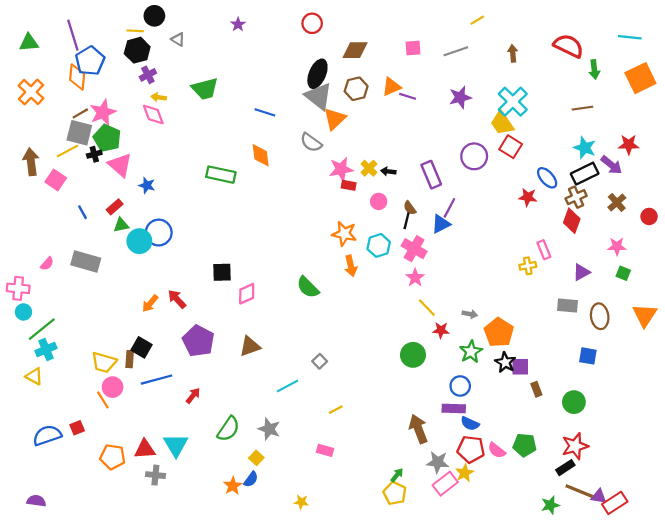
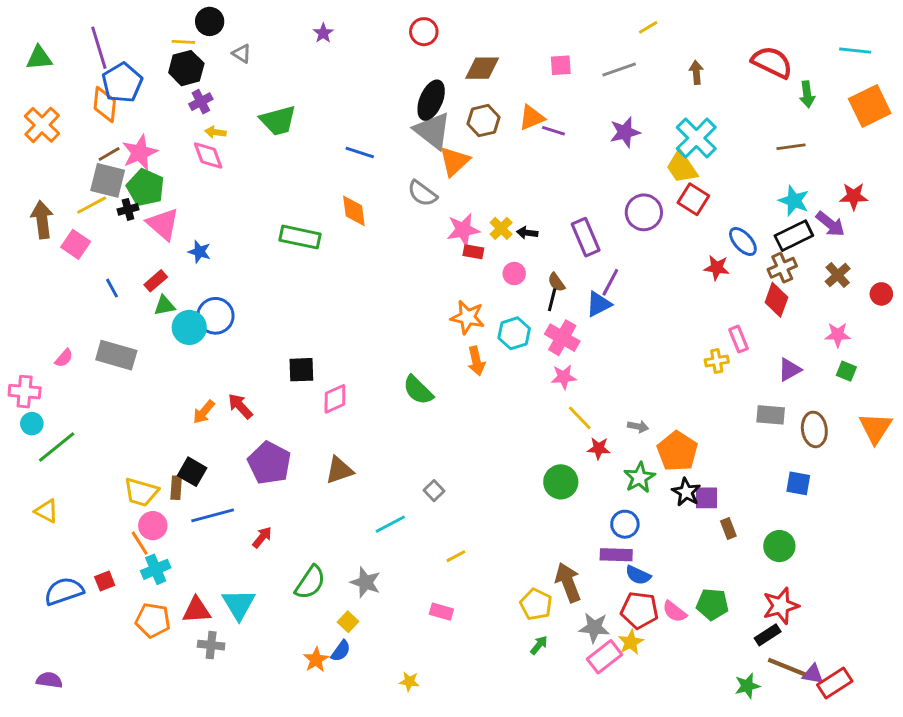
pink star: (415, 278) -> (564, 377), turned 30
cyan cross: (46, 350) -> (156, 569), moved
yellow pentagon: (395, 493) -> (536, 604), moved

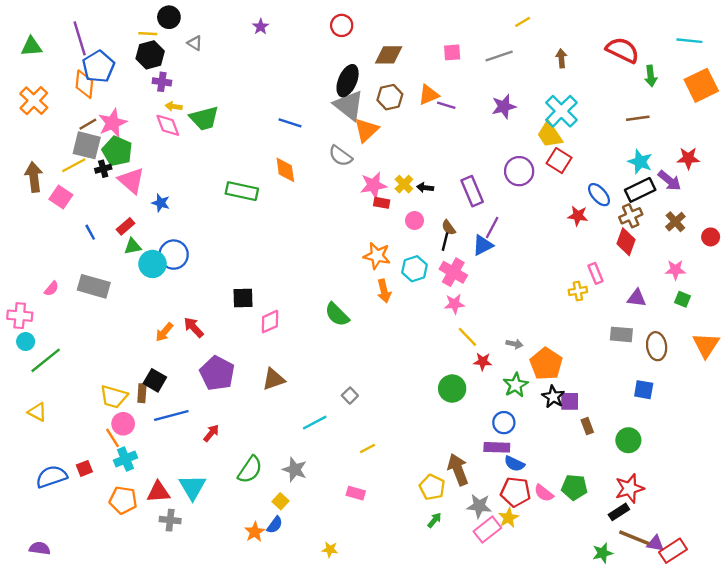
purple cross: (201, 102) -> (162, 82), turned 36
green trapezoid: (278, 121) -> (204, 118), moved
purple triangle: (790, 370) -> (637, 298), turned 36

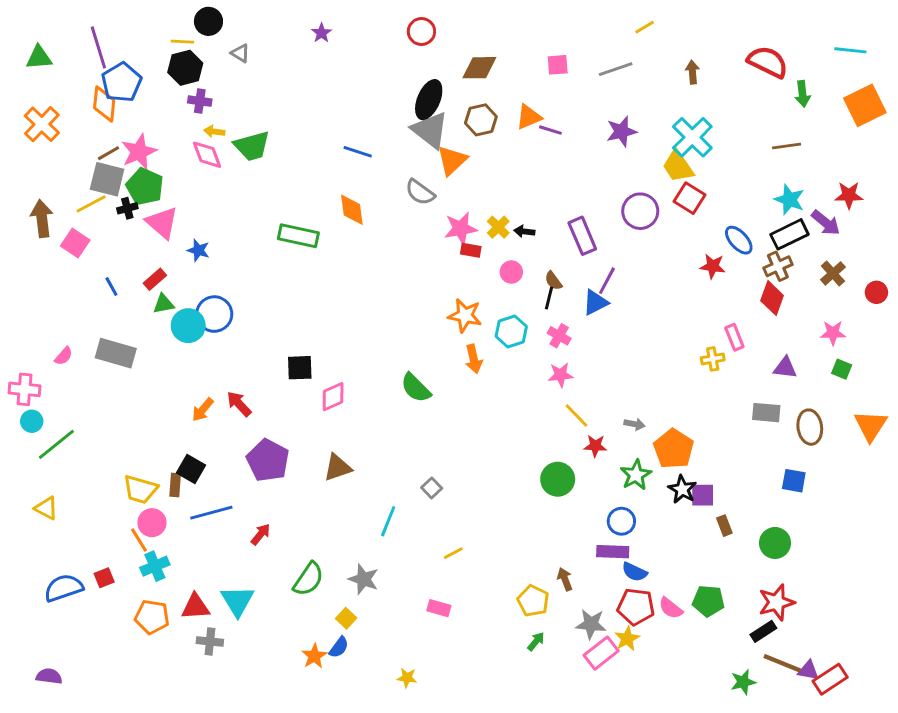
pink cross: (453, 272) -> (559, 336), size x0.7
cyan line: (315, 423) -> (388, 521), turned -40
brown arrow: (458, 470) -> (565, 579), size x0.6

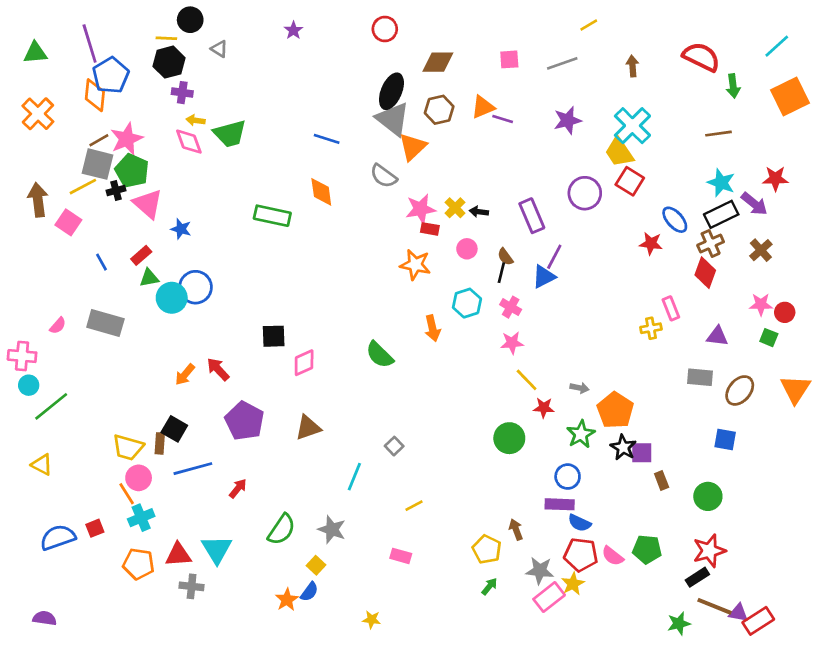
cyan line: (850, 50) -> (777, 46), turned -48
red circle: (876, 292) -> (785, 312), moved
orange star: (465, 315) -> (415, 265), moved
brown ellipse: (810, 427) -> (740, 390), turned 48

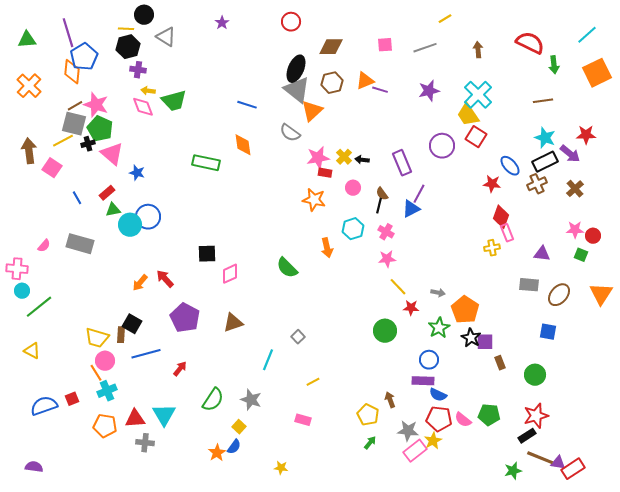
gray triangle: (219, 49) -> (166, 37), size x1.5
pink star: (127, 139) -> (96, 105), turned -30
red diamond: (705, 273) -> (501, 217), moved

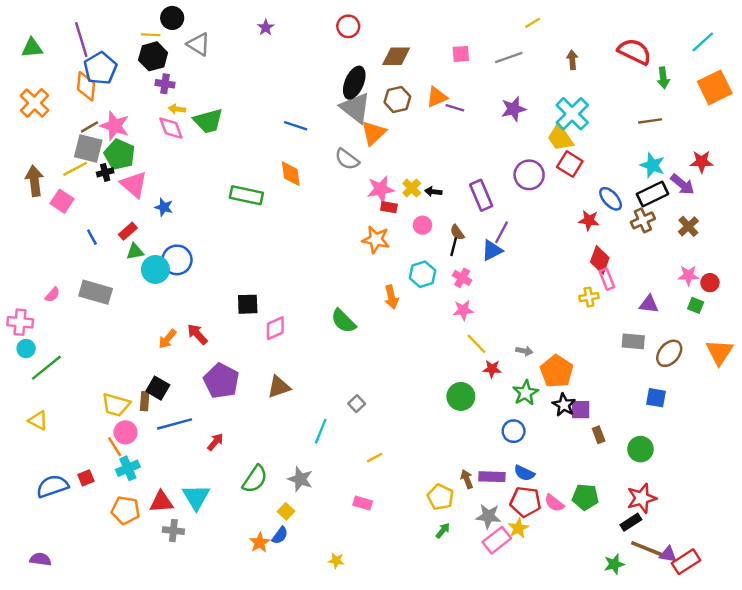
purple rectangle: (423, 381) -> (492, 477), moved

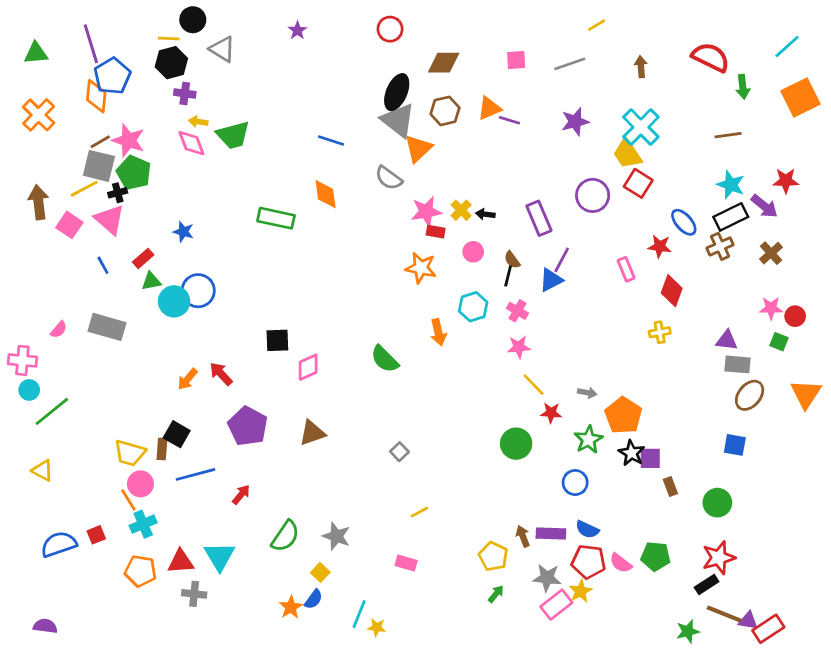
pink triangle: (134, 184) -> (110, 220), moved
pink rectangle: (607, 279) -> (626, 269), moved
gray rectangle: (633, 341) -> (737, 364), moved
cyan line: (321, 431) -> (359, 614), moved

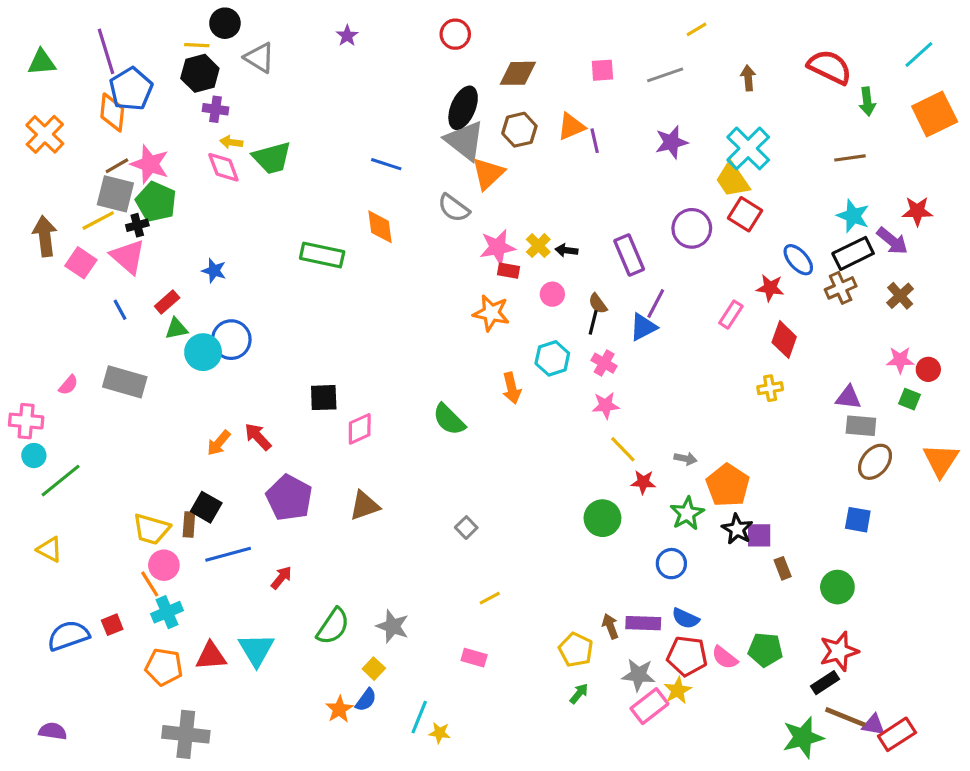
purple line: (509, 120) -> (595, 141), turned 60
pink rectangle: (626, 269) -> (731, 315), turned 55
gray cross: (194, 594) -> (186, 734), moved, size x1.6
green star: (688, 631) -> (803, 737), size x1.5

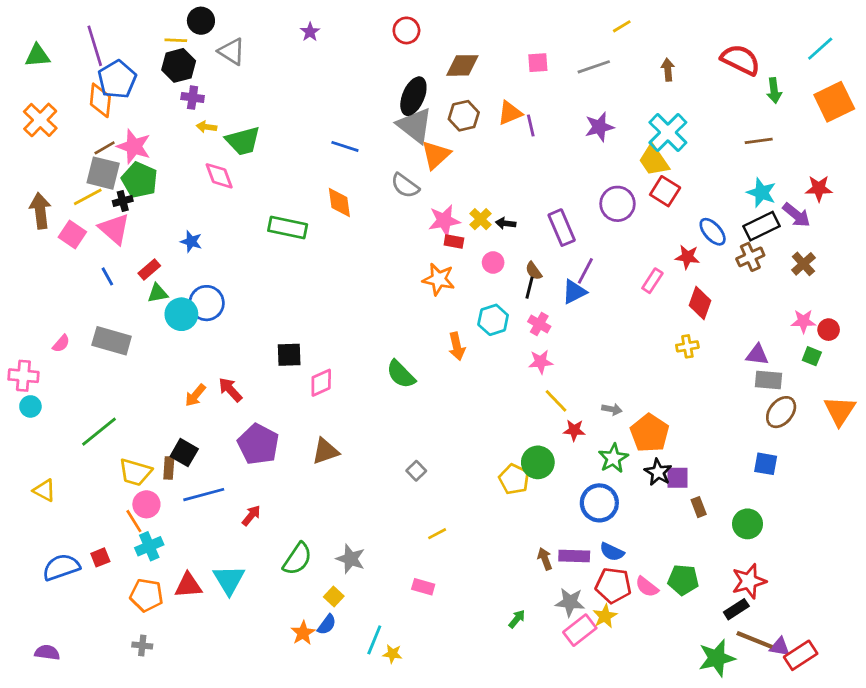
pink diamond: (223, 167) -> (219, 176), moved
green line: (61, 481) -> (99, 432), moved
blue circle: (671, 564) -> (599, 503), size x1.4
yellow pentagon: (576, 650) -> (514, 479), moved
gray cross: (186, 734) -> (142, 645), moved, size x0.5

